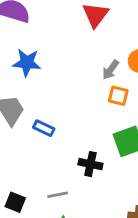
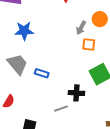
gray line: (58, 195) -> (61, 109), moved

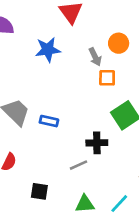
gray arrow: (81, 28) -> (95, 57), turned -48
blue star: (24, 31) -> (48, 50), moved

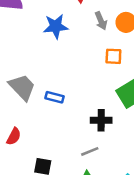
gray arrow: (95, 57) -> (101, 21), moved
gray line: (78, 165) -> (90, 151), moved

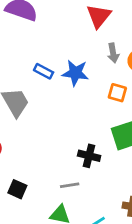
blue star: (56, 26) -> (75, 73), moved
blue rectangle: (55, 97) -> (44, 71), moved

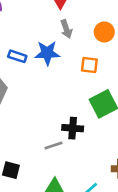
gray arrow: (113, 53) -> (66, 29), moved
gray line: (70, 185) -> (53, 146), moved

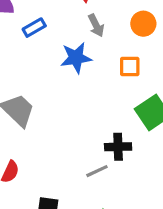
blue rectangle: (17, 56) -> (34, 28), moved, turned -42

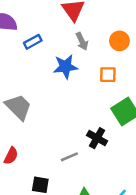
black cross: (118, 147) -> (97, 138), turned 30
gray line: (97, 171) -> (69, 157), moved

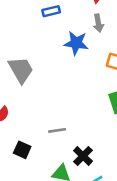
black cross: (97, 138) -> (83, 156), moved

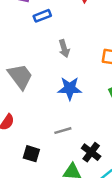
gray arrow: (98, 23) -> (64, 49), moved
blue star: (76, 43) -> (70, 88), moved

